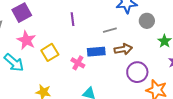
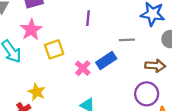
brown arrow: (123, 49) -> (155, 66), moved
blue rectangle: (96, 52) -> (106, 60), turned -42

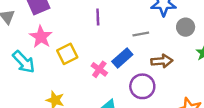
brown arrow: (155, 66) -> (162, 61), moved
purple circle: (147, 94) -> (142, 86), moved

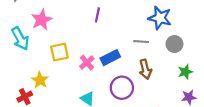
gray line: (141, 34) -> (141, 42), moved
yellow square: (67, 54) -> (59, 52), moved
brown arrow: (162, 61) -> (145, 69), turned 66

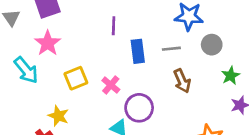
blue rectangle: (110, 58) -> (138, 51), moved, turned -60
purple circle: (122, 88) -> (139, 108), moved

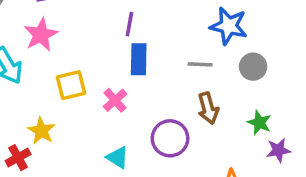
blue rectangle: (138, 51) -> (139, 59), moved
green star: (231, 76) -> (259, 123), moved, turned -30
purple circle: (139, 108) -> (170, 138), moved

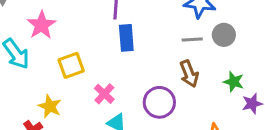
gray line: (200, 64) -> (192, 39), moved
pink cross: (115, 100) -> (104, 94), moved

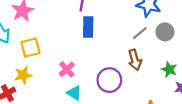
gray line: (192, 39) -> (140, 33), turned -42
yellow square: (71, 65) -> (31, 48), moved
yellow star: (50, 106) -> (23, 75), turned 30

